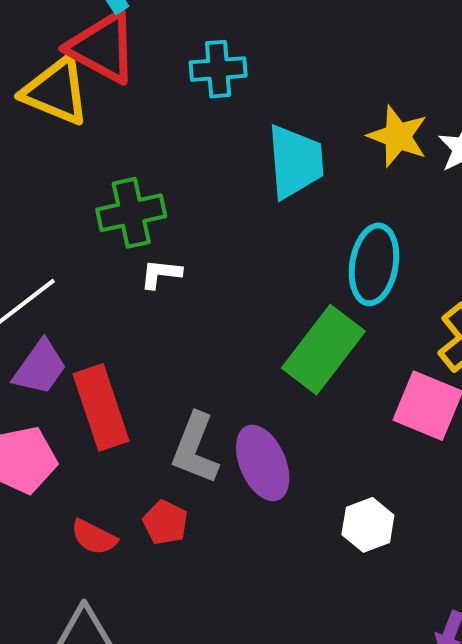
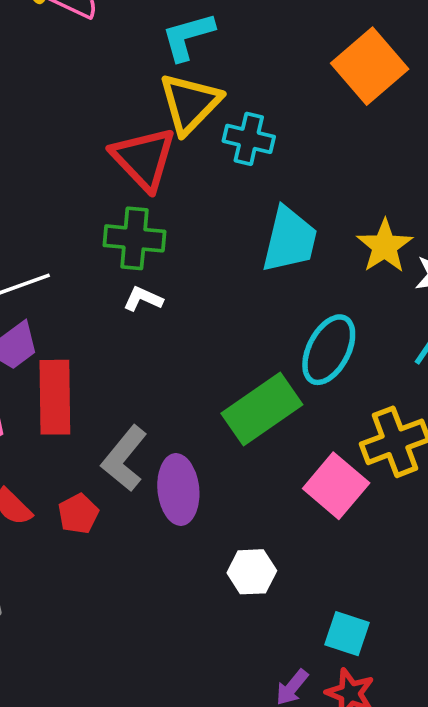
red triangle: (102, 47) -> (144, 159), moved
yellow triangle: (56, 91) -> (190, 103), moved, turned 34

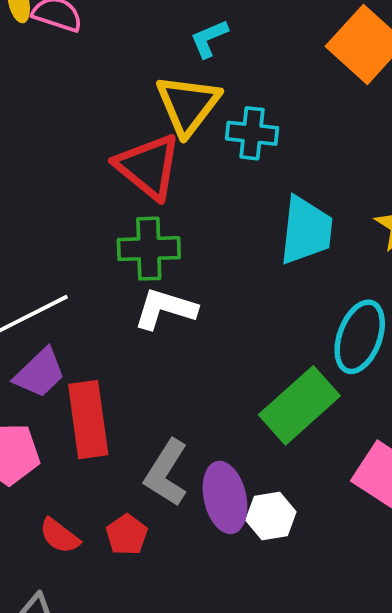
cyan L-shape: (188, 36) -> (209, 38), moved, size x0.7
white L-shape: (143, 299) -> (165, 309), size x1.6
white hexagon: (252, 572) -> (271, 516), moved

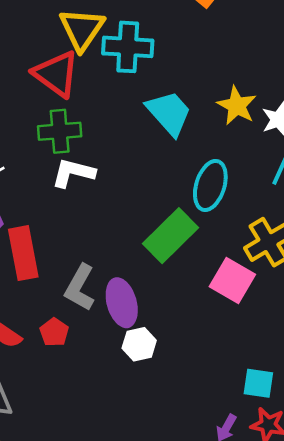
cyan cross: (252, 133) -> (128, 47), size x1.4
cyan trapezoid: (306, 230) -> (169, 113), turned -45
white hexagon: (271, 516) -> (139, 344), moved

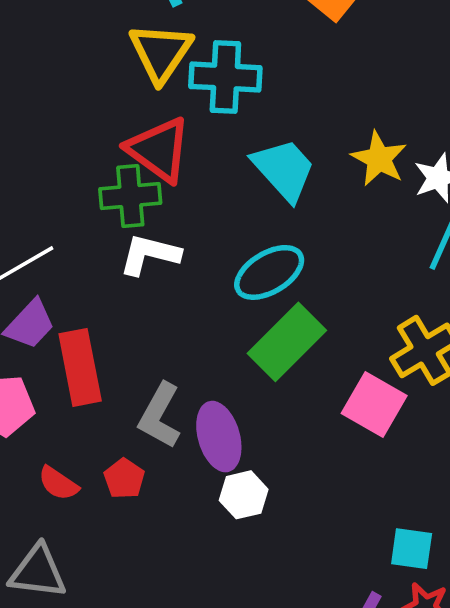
red triangle: (56, 74) -> (159, 150), moved
cyan ellipse: (210, 186) -> (269, 272), moved, turned 42

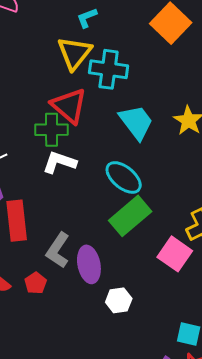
cyan ellipse: (269, 272) -> (124, 177), turned 66
white hexagon: (244, 495) -> (119, 300), moved

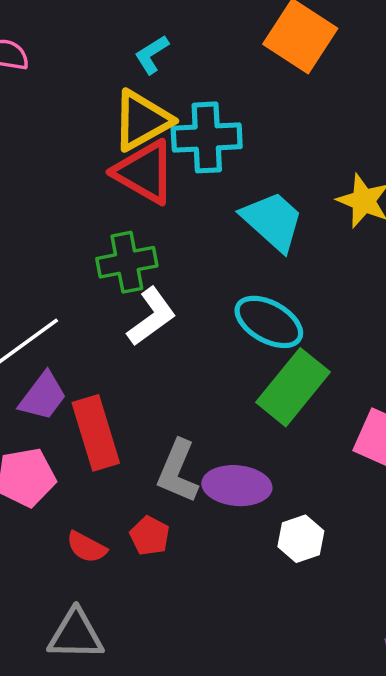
yellow triangle: (75, 53) -> (142, 120), turned 33
red triangle: (69, 106) -> (145, 172), moved
white L-shape: (59, 162) -> (152, 317), turned 136
purple ellipse: (89, 264) -> (237, 486), turned -63

